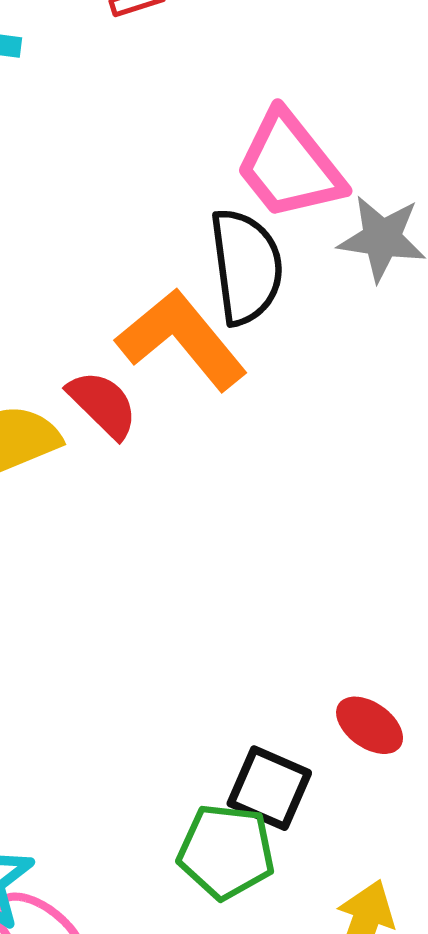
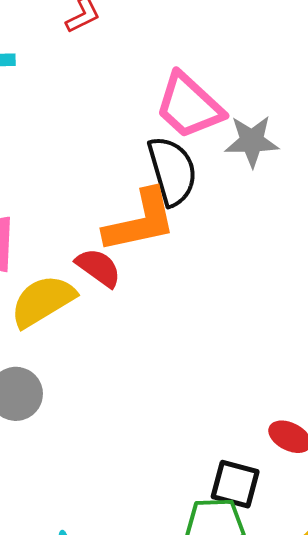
orange L-shape: (182, 340) -> (140, 221), turned 126

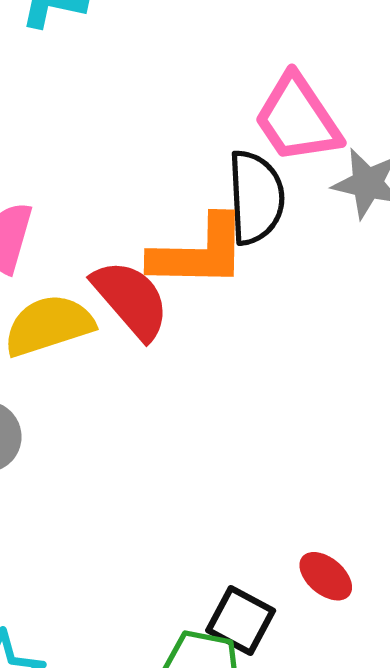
red semicircle: (98, 268) -> (131, 299), size x1.4

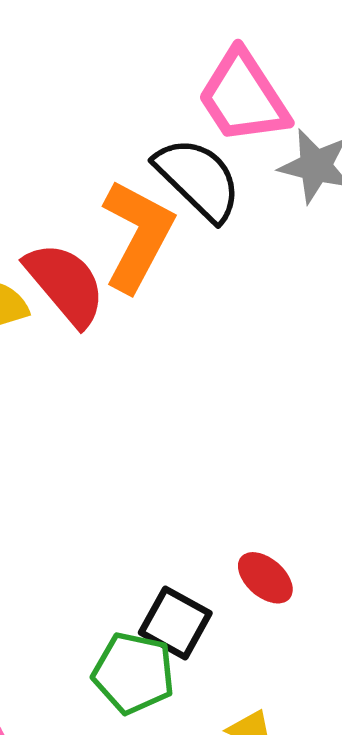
black semicircle: (256, 197) -> (198, 179), turned -44
orange L-shape: (199, 252) -> (138, 236), turned -64

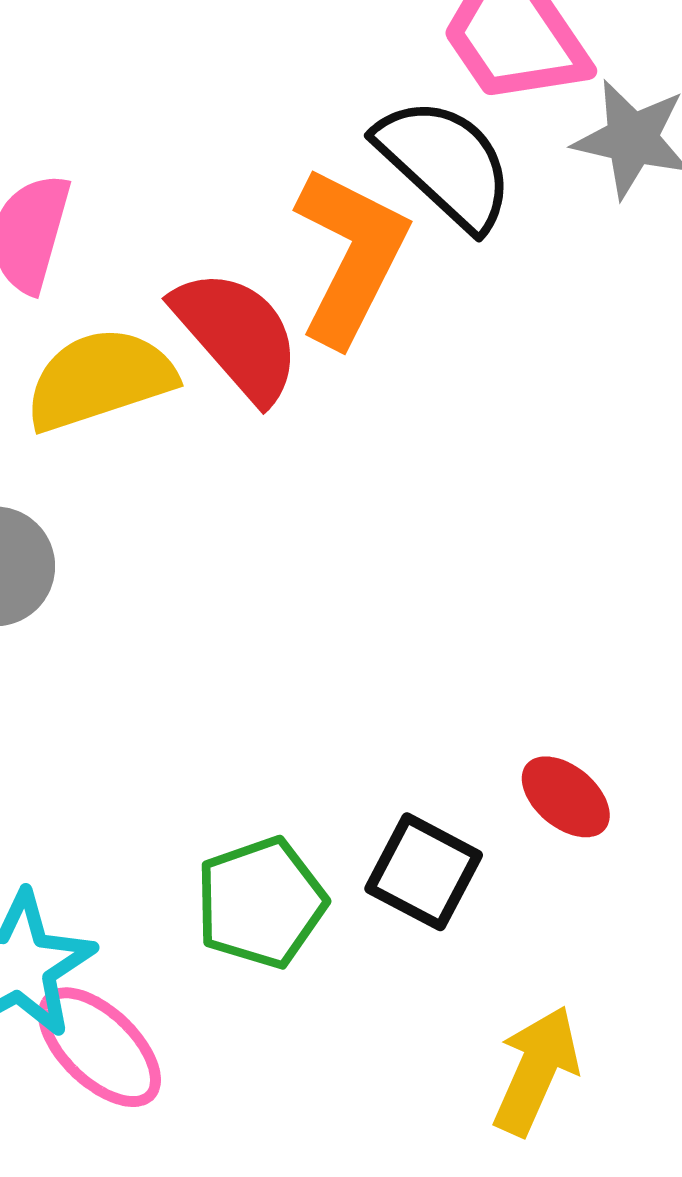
green pentagon: (134, 673) -> (261, 903), moved, turned -30

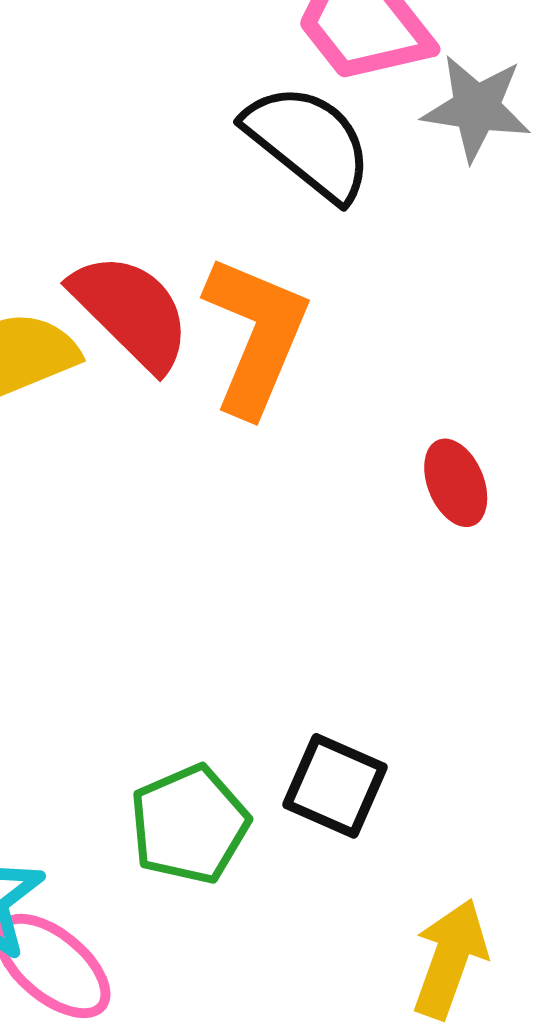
orange L-shape: (351, 256) -> (256, 335), moved
red ellipse: (566, 797) -> (456, 483), moved, turned 32

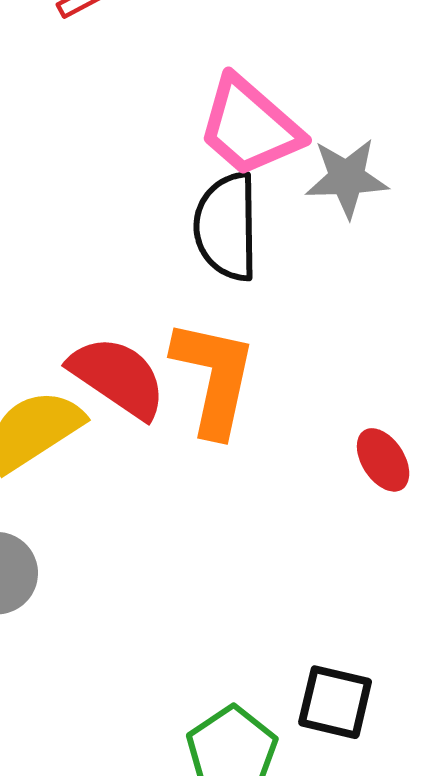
black semicircle: (309, 142) -> (227, 227), turned -119

